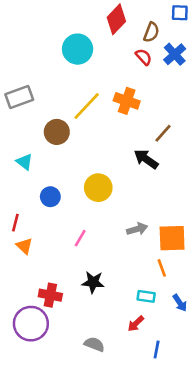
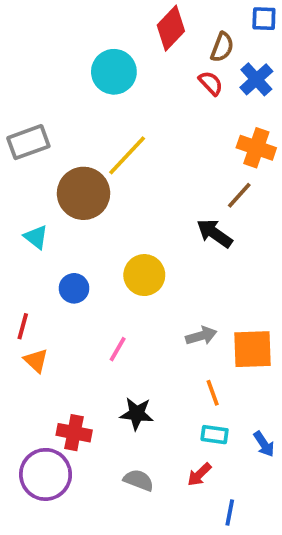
orange cross: (127, 101) -> (256, 148), moved
brown circle: (57, 132) -> (84, 193), size x1.4
orange line: (162, 268) -> (213, 393), moved
gray semicircle: (94, 344) -> (139, 480), moved

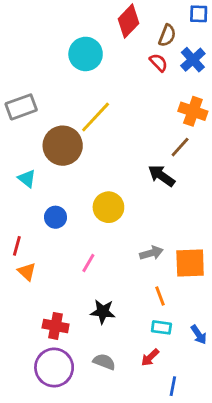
purple circle: (46, 474) -> (54, 368), moved

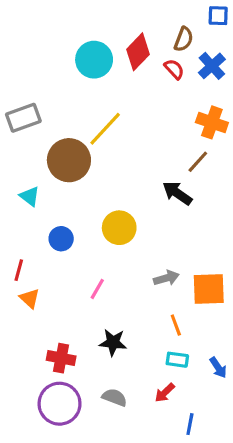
red diamond: (129, 21) -> (138, 52), moved

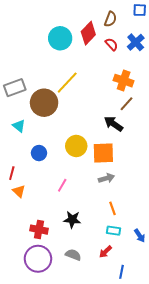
brown semicircle: (184, 39) -> (110, 19), moved
gray rectangle: (23, 118) -> (15, 88), moved
orange cross: (212, 122) -> (124, 81), moved
orange square: (209, 289) -> (103, 153), moved

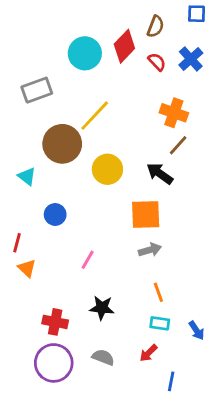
gray rectangle: (15, 88) -> (37, 90), moved
yellow circle: (76, 146) -> (107, 169), moved

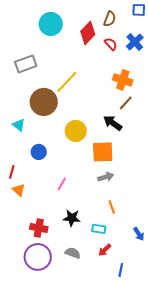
cyan circle: (85, 53) -> (51, 24), moved
yellow circle: (107, 169) -> (76, 131), moved
cyan rectangle: (160, 323) -> (99, 229), moved

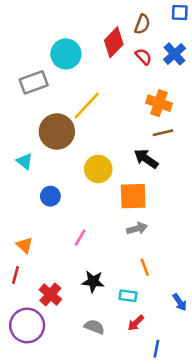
cyan circle: (51, 24) -> (66, 54), moved
brown line: (126, 103) -> (163, 133), turned 35
red line: (12, 172) -> (15, 275), moved
red cross: (39, 228) -> (50, 294), turned 30
purple circle: (38, 257) -> (27, 325), moved

